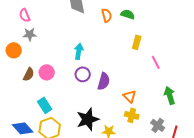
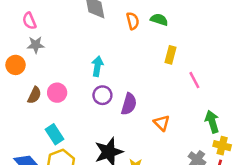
yellow cross: (132, 115) -> (222, 146), moved

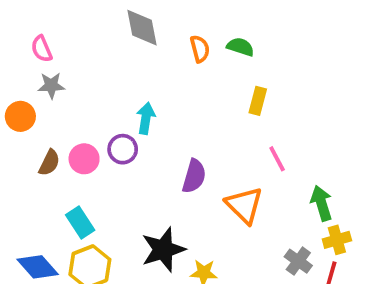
pink line: (194, 80) -> (277, 159), moved
purple circle: (102, 95) -> (123, 149), moved
orange triangle: (162, 123) -> (244, 205), size x1.5
yellow cross: (222, 146) -> (337, 240), turned -30

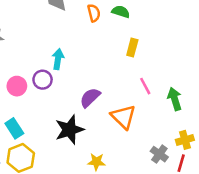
purple semicircle: (194, 176) -> (90, 98), turned -150
green arrow: (321, 203) -> (175, 99), moved
black star: (163, 250) -> (69, 130), moved

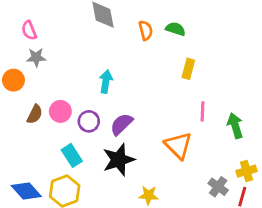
purple circle: (43, 80) -> (89, 121), moved
pink line: (145, 86) -> (202, 111), turned 30
purple semicircle: (90, 98) -> (121, 124), moved
cyan rectangle: (14, 128) -> (72, 155), moved

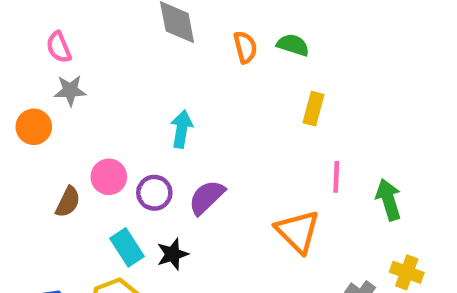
brown semicircle: (35, 114) -> (68, 202), moved
black star: (119, 160) -> (173, 254), moved, size x0.6
yellow cross: (247, 171) -> (407, 272), turned 36

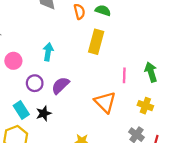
yellow rectangle: (314, 109) -> (96, 42), moved, size x1.5
pink circle: (109, 177) -> (13, 61), moved
green arrow: (389, 200) -> (151, 72), moved
yellow cross: (407, 272) -> (145, 106), moved

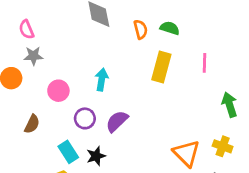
pink line: (124, 75) -> (205, 63), moved
orange triangle: (105, 102) -> (186, 153), moved

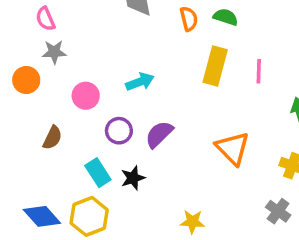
pink line: (205, 63) -> (259, 71), moved
cyan arrow: (102, 80) -> (140, 82), turned 60
orange triangle: (186, 153) -> (233, 148), moved

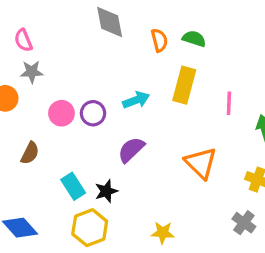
pink line: (259, 71) -> (229, 103), moved
cyan arrow: (140, 82) -> (136, 100), moved
purple circle: (119, 131) -> (93, 113), moved
yellow hexagon: (89, 216) -> (90, 228), moved

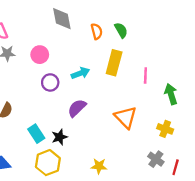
green semicircle: (194, 39) -> (121, 30), turned 42
pink circle: (61, 113) -> (40, 55), moved

